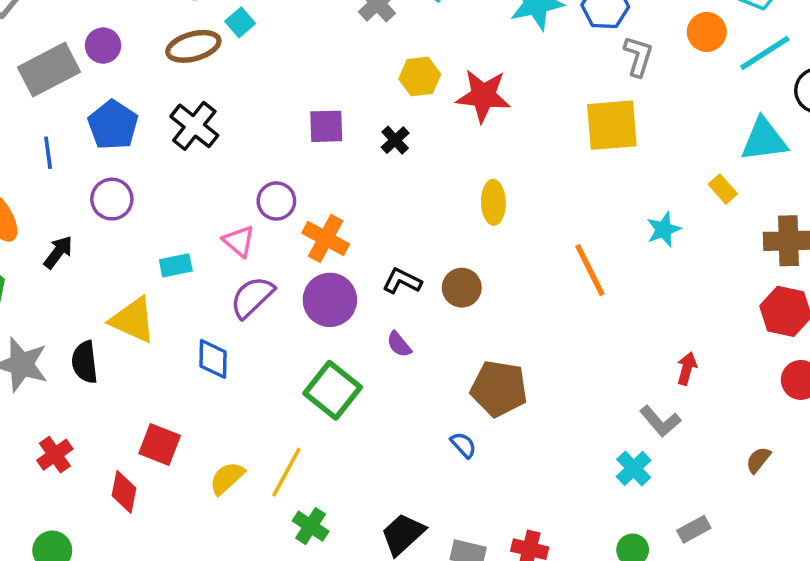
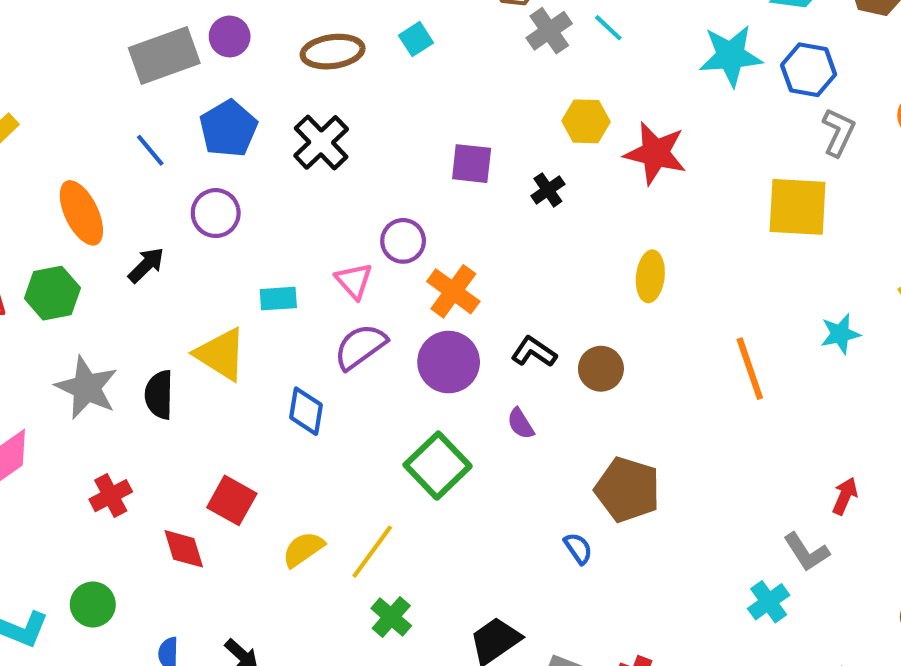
cyan square: (240, 22) -> (416, 39), moved
blue line: (48, 153) -> (150, 150), turned -40
red diamond: (124, 492) -> (184, 549), turned -36

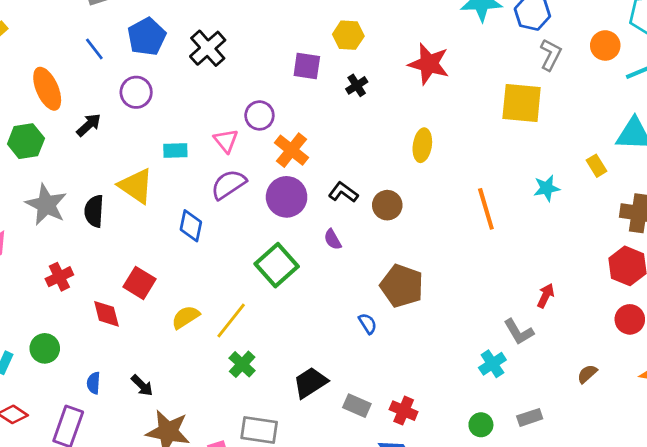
yellow hexagon: (586, 121) -> (348, 35), moved

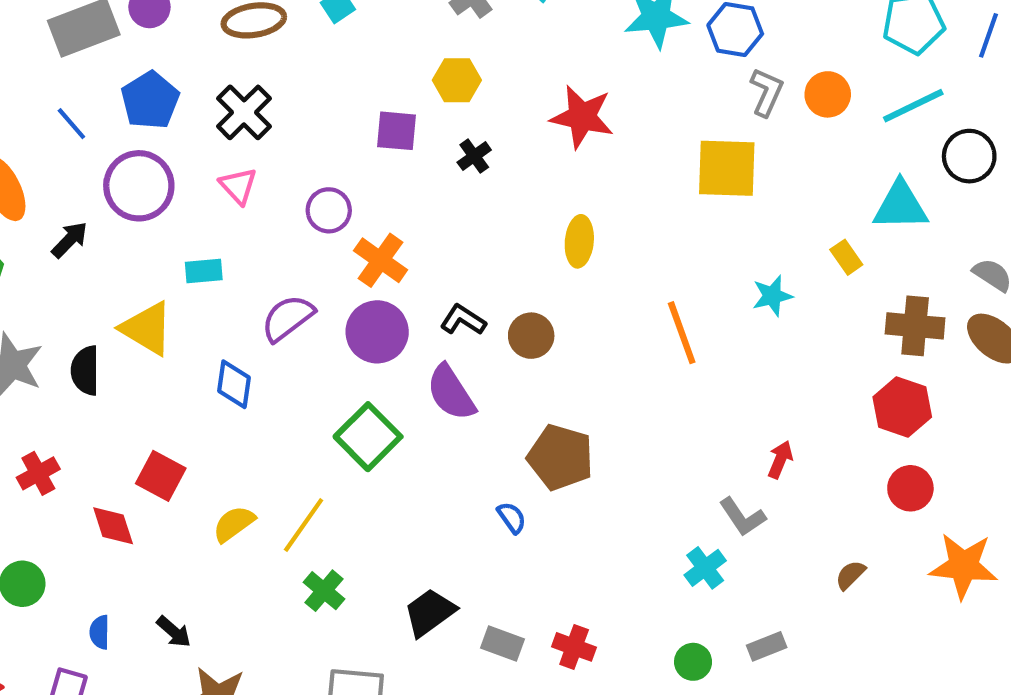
orange circle: (605, 45) -> (828, 94), moved
purple circle: (136, 92) -> (139, 186), size x1.4
pink triangle: (226, 141) -> (238, 186), moved
purple semicircle: (333, 239) -> (451, 393), size x1.8

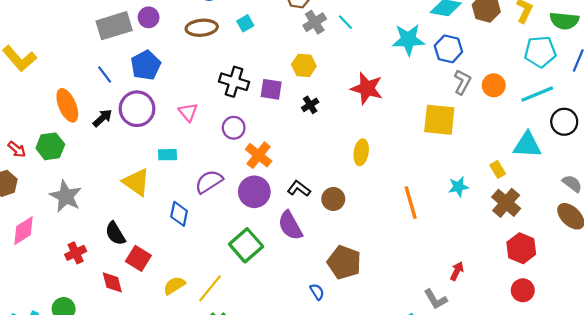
black cross: (244, 112) -> (234, 82), moved, turned -32
black arrow: (70, 240) -> (102, 118), moved
brown cross: (915, 326) -> (506, 203), moved, turned 32
black semicircle: (85, 370) -> (115, 233), moved, turned -35

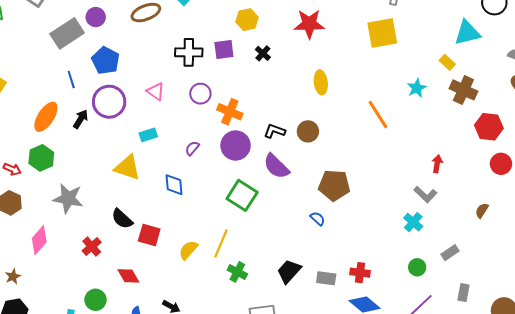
blue line: (105, 74) -> (71, 80), turned 36
orange ellipse: (67, 105) -> (46, 117), turned 72
purple semicircle: (209, 182) -> (192, 148), size x0.6
red diamond: (112, 282) -> (128, 276), moved

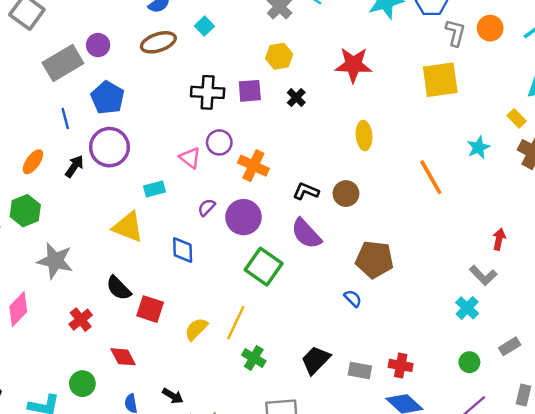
pink triangle: (156, 91) -> (190, 158), moved
orange ellipse: (46, 117) -> (33, 162), size x0.7
purple circle: (236, 145) -> (243, 217), moved

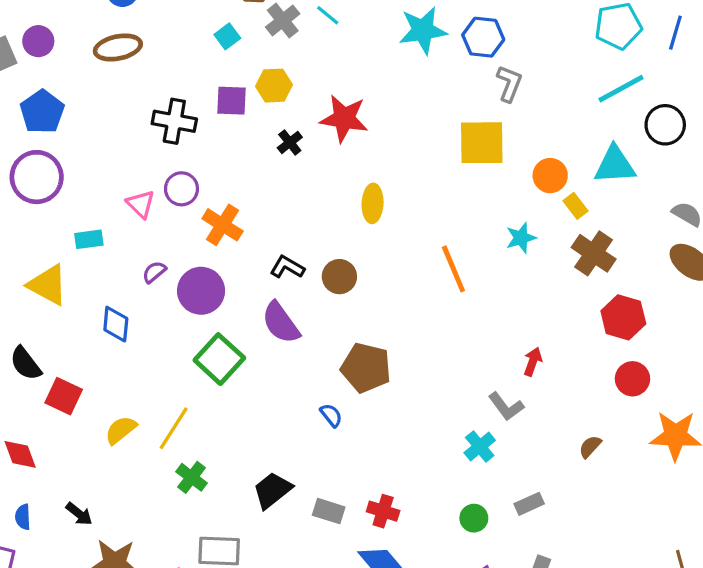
cyan square: (204, 26) -> (227, 36), moved
orange circle: (490, 28) -> (550, 176), moved
red star: (353, 65) -> (344, 119), moved
purple square: (250, 91) -> (232, 101), moved

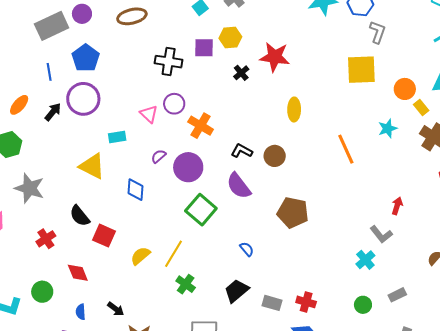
blue semicircle: (331, 415) -> (247, 249), moved

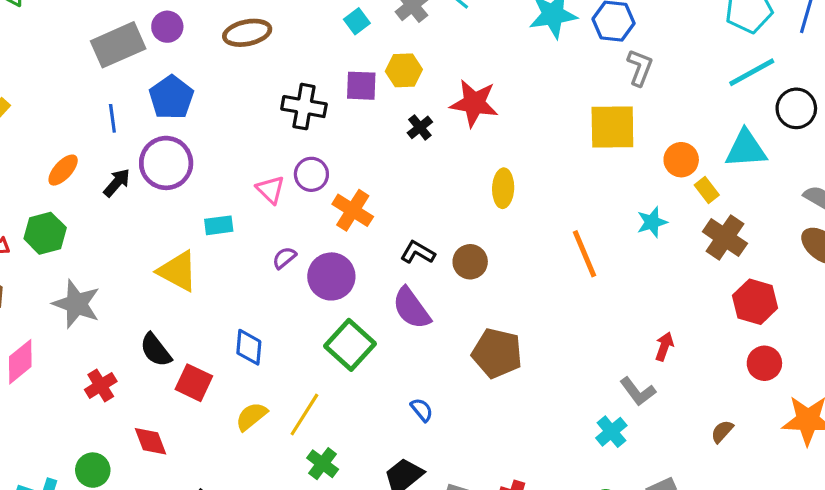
blue diamond: (135, 190) -> (249, 347), moved

